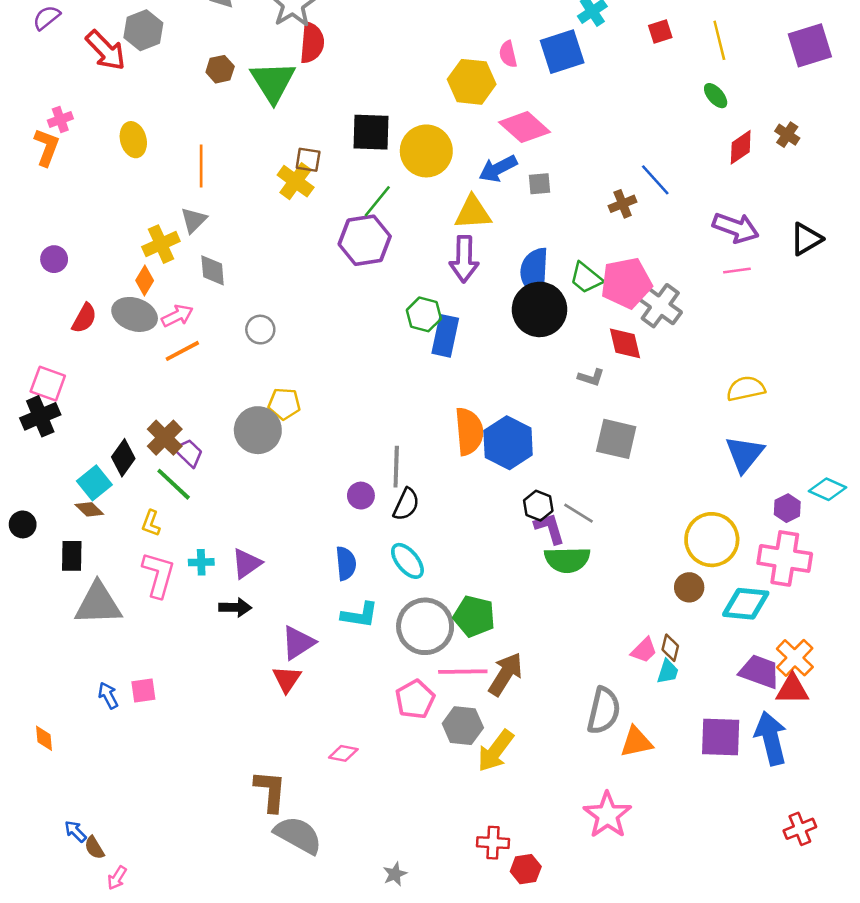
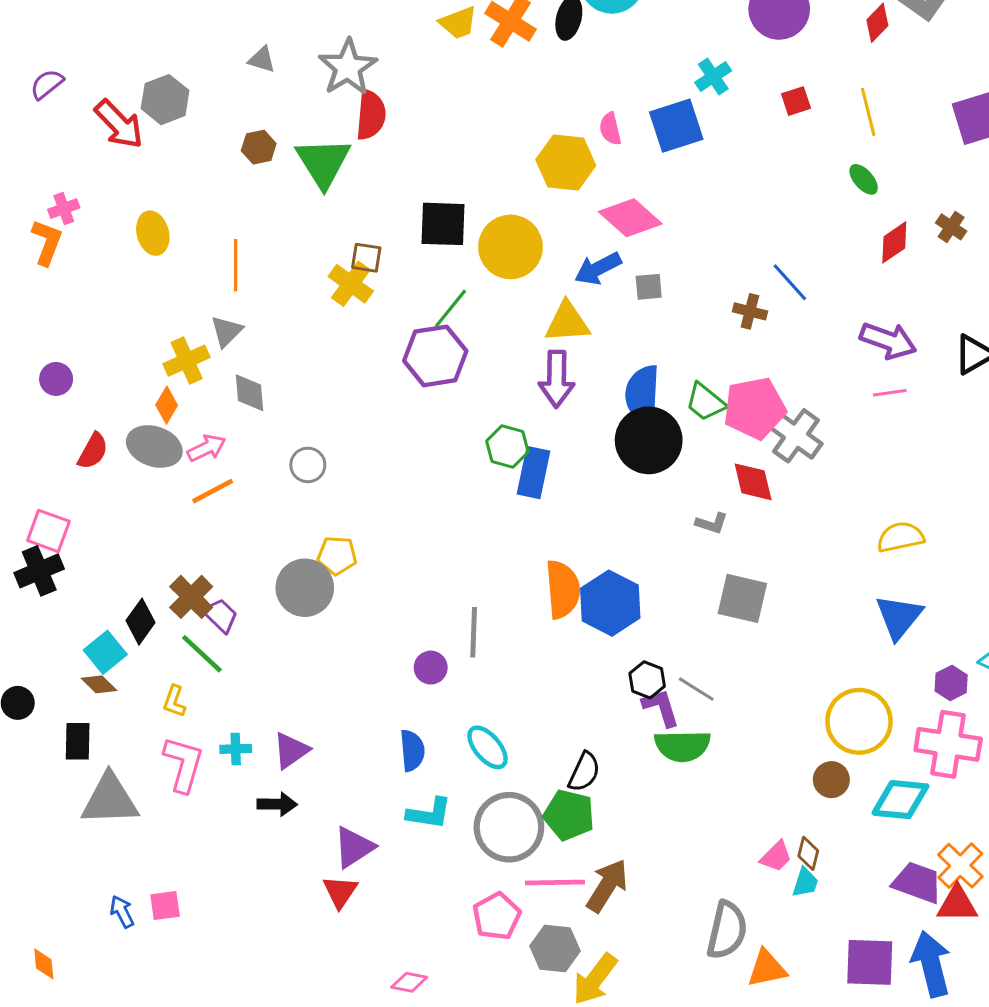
brown cross: (623, 204) -> (750, 311), turned 36
black semicircle: (406, 504) -> (584, 772), moved

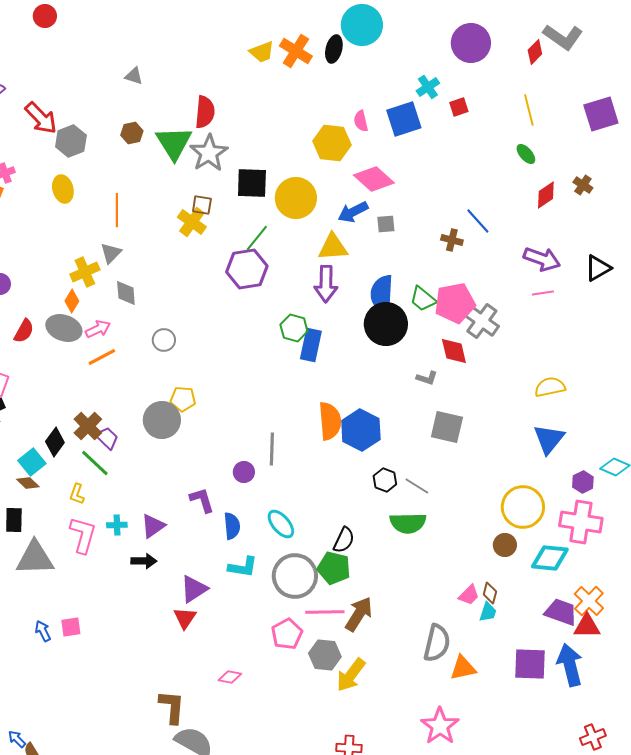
gray star: (348, 67) -> (209, 153), moved
gray hexagon: (165, 100) -> (71, 141), moved
red square: (796, 101) -> (459, 107), moved
purple L-shape: (661, 707) -> (202, 500), moved

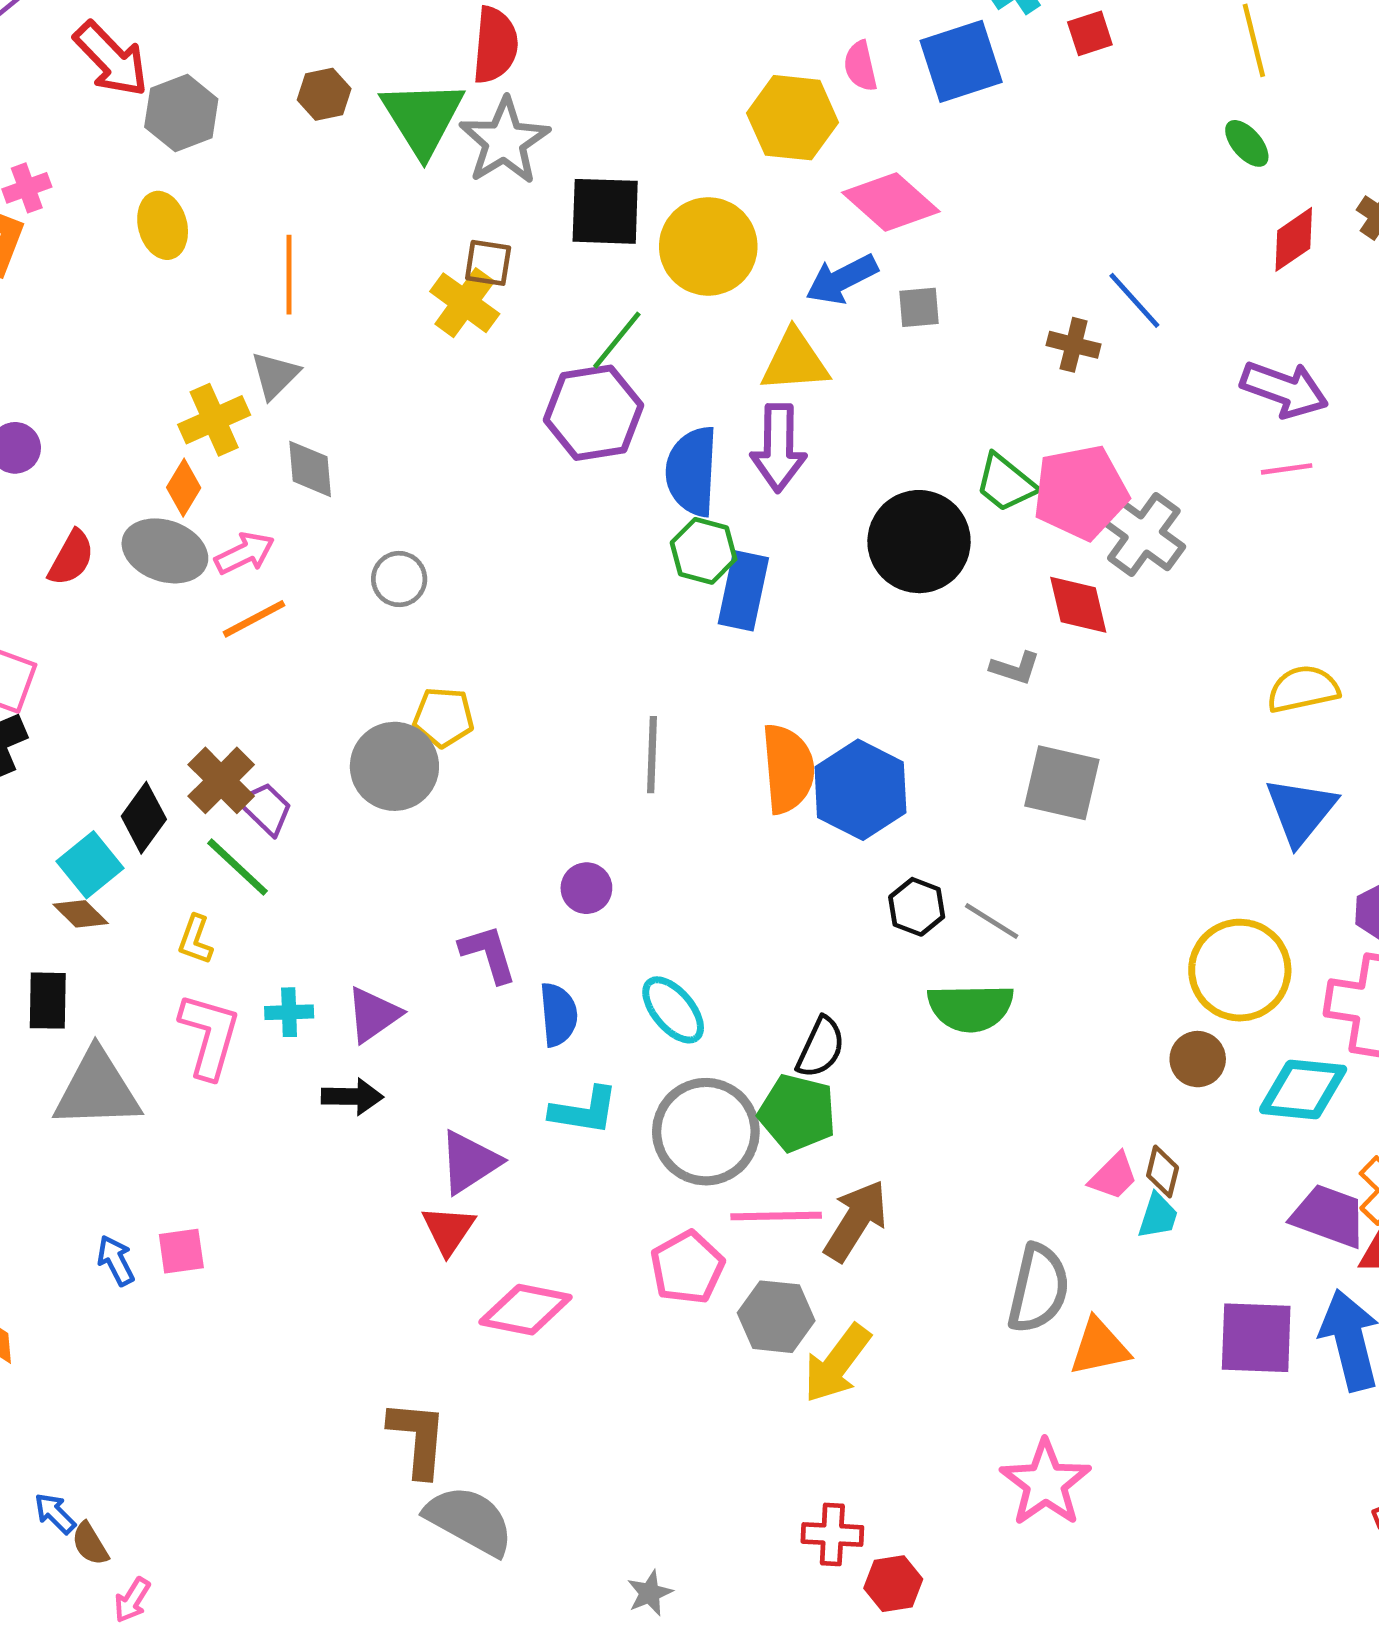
blue semicircle: (382, 294) -> (692, 471), moved
gray line: (272, 449) -> (652, 755), moved
pink diamond: (230, 677) -> (526, 1310), moved, size x1.6

